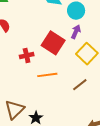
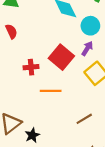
brown line: (80, 85) -> (84, 119), moved

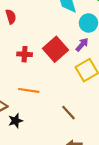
orange line: (51, 91) -> (29, 90), moved
brown line: (84, 119) -> (68, 113), turned 70

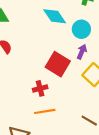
red cross: (25, 54) -> (40, 88), moved

